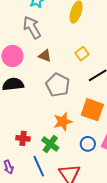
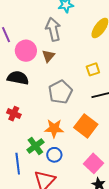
brown triangle: (45, 56) -> (48, 56), moved, turned 32
red cross: (23, 138) -> (14, 114), moved
blue circle: (88, 144) -> (54, 155), moved

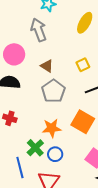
brown triangle: (48, 56) -> (47, 66), moved, turned -32

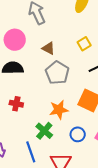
blue circle: (55, 154) -> (78, 134), moved

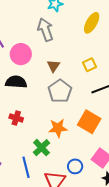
brown triangle: (48, 48) -> (54, 66), turned 32
blue circle: (78, 134) -> (75, 166), moved

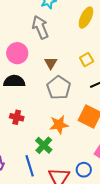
blue circle: (75, 166) -> (84, 170), moved

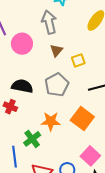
yellow square: (87, 60) -> (78, 60), moved
brown triangle: (51, 63) -> (56, 50), moved
black semicircle: (14, 81) -> (22, 86), moved

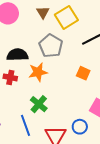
yellow square: (78, 60) -> (66, 17), size x1.6
orange square: (82, 119) -> (83, 73), size x0.6
orange star: (51, 121) -> (38, 72), moved

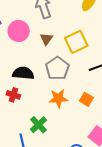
brown triangle: (43, 12) -> (46, 39), moved
orange star: (38, 72) -> (58, 98), moved

